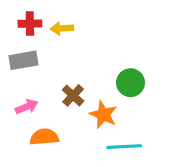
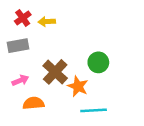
red cross: (30, 24) -> (23, 18), turned -35
brown cross: (73, 95) -> (55, 72), size x1.5

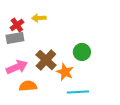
red cross: (23, 18) -> (17, 25), moved
pink arrow: (20, 80) -> (17, 67), size x1.5

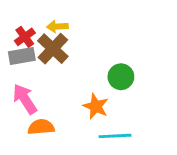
brown cross: (46, 60) -> (53, 49), moved
pink arrow: (17, 67) -> (25, 99), turned -100

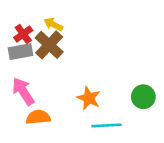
yellow arrow: (57, 26) -> (53, 24), turned 30
green circle: (121, 77) -> (143, 97), moved

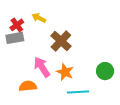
brown cross: (49, 45) -> (61, 41), moved
pink arrow: (23, 91) -> (42, 67), moved

